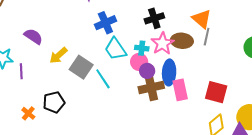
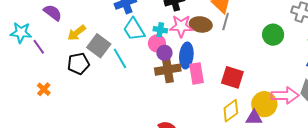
pink star: (162, 44) -> (181, 26), turned 30
purple line: (21, 71) -> (39, 47), turned -35
black pentagon: (54, 102) -> (78, 64), moved

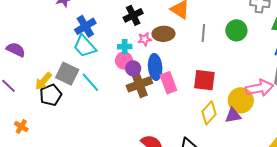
gray line: (226, 22) -> (203, 33), moved
pink star: (181, 26) -> (145, 39), size x0.6
cyan trapezoid: (134, 29) -> (85, 46), moved
yellow arrow: (77, 33) -> (43, 81), moved

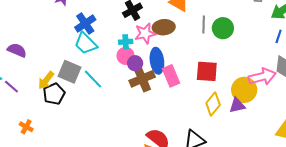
green circle: (236, 30) -> (223, 28), moved
pink star: (145, 39) -> (145, 33), size x1.5

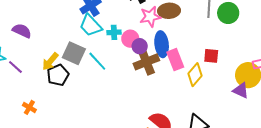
cyan cross: (126, 42) -> (114, 32), moved
red square: (207, 71) -> (211, 56), size x0.7
yellow diamond: (213, 104) -> (195, 75), moved
purple triangle: (237, 105) -> (241, 90), turned 36

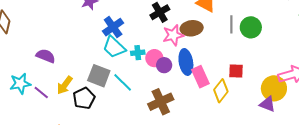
yellow arrow: (50, 61) -> (65, 85), moved
brown cross: (146, 62) -> (161, 102), moved

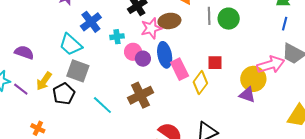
cyan trapezoid: (114, 47) -> (71, 45), moved
cyan cross: (138, 53) -> (117, 37), moved
cyan line: (123, 82) -> (102, 105), moved

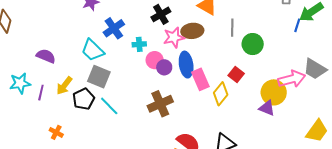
green circle: (229, 19) -> (253, 44), moved
blue line: (285, 24) -> (297, 25), moved
red square: (215, 63) -> (236, 74), turned 35
purple line: (21, 89) -> (41, 93), turned 63
cyan line: (102, 105) -> (109, 106), moved

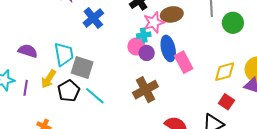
cyan cross: (139, 44) -> (144, 35), moved
cyan trapezoid: (93, 50) -> (64, 54), moved, turned -140
red square: (236, 74) -> (226, 102), moved
yellow diamond: (221, 94) -> (225, 72), moved, turned 40

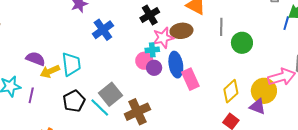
gray square: (82, 67) -> (111, 94), moved, turned 30
yellow diamond: (225, 72) -> (231, 91), turned -30
yellow arrow: (49, 79) -> (50, 71), moved, turned 30
brown cross: (145, 90) -> (137, 112), moved

